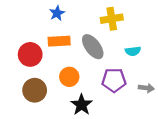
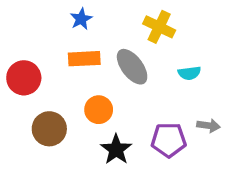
yellow cross: (112, 19) -> (159, 27), turned 35
red circle: (30, 54) -> (24, 78), moved
purple pentagon: (114, 80) -> (169, 140), moved

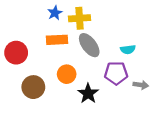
yellow cross: (159, 27) -> (80, 18), moved, turned -30
purple pentagon: (169, 140) -> (116, 73), moved
black star: (116, 149) -> (88, 94), moved

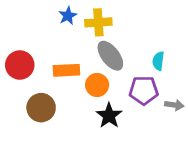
orange rectangle: (57, 40) -> (66, 70), moved
cyan semicircle: (128, 49) -> (158, 61), turned 104
orange circle: (67, 74) -> (97, 85), moved

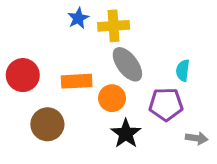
gray arrow: (174, 105) -> (197, 138), moved

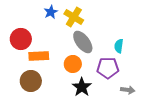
yellow cross: (114, 26) -> (74, 17), turned 36
red circle: (23, 75) -> (21, 39), moved
orange rectangle: (77, 81) -> (39, 56), moved

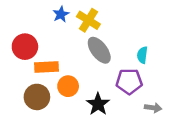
orange circle: (73, 64) -> (68, 86), moved

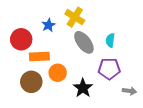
blue star: (61, 14) -> (49, 25), moved
cyan semicircle: (142, 55) -> (110, 40), moved

